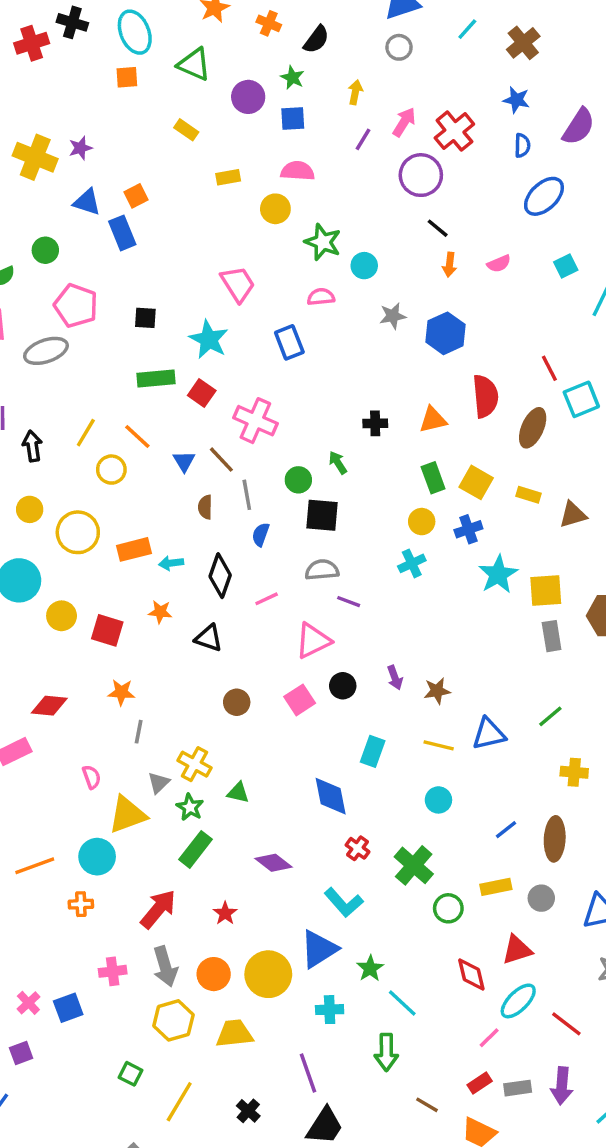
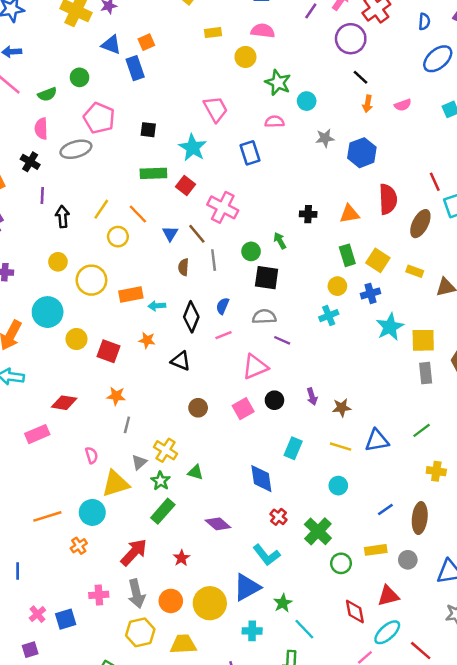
blue semicircle: (261, 534) -> (223, 306), moved
orange cross: (81, 904) -> (79, 546), turned -35

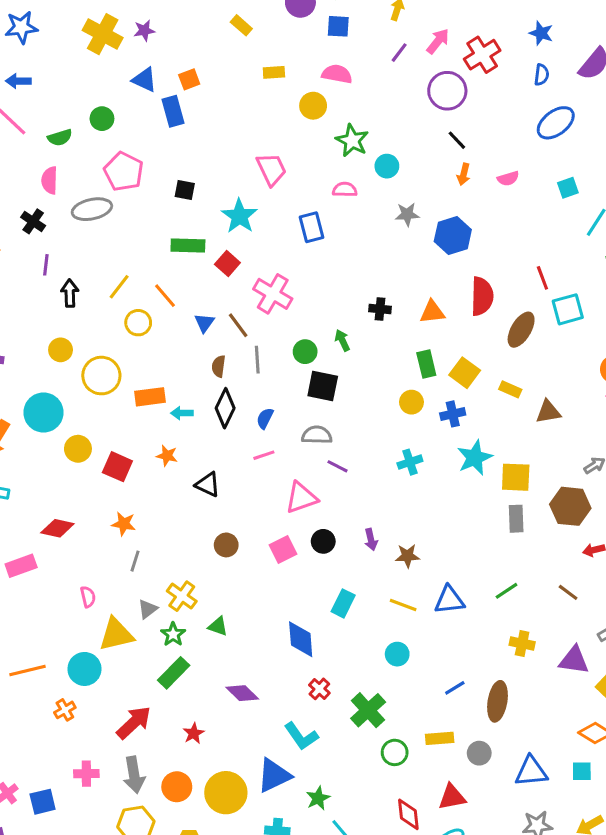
cyan cross: (329, 316) -> (410, 462), moved
black diamond: (191, 317) -> (225, 408), moved

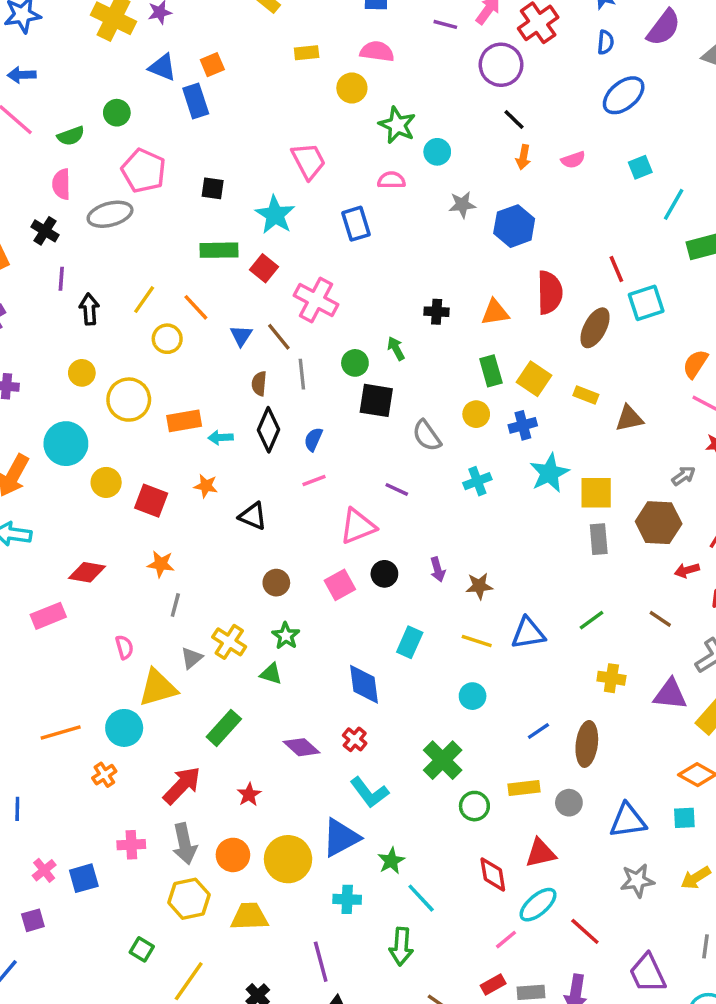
purple line: (399, 53) -> (445, 24), turned 70
gray semicircle: (317, 435) -> (427, 436), moved, turned -124
green star: (173, 634) -> (286, 636), moved
red cross: (319, 689) -> (355, 739), moved

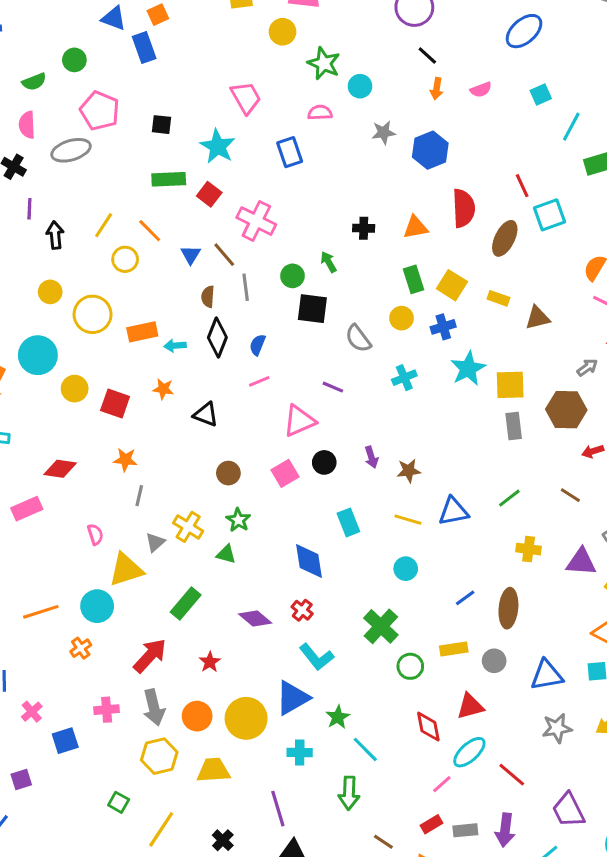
cyan rectangle: (410, 642) -> (348, 522), turned -44
pink cross: (44, 870) -> (32, 712), moved

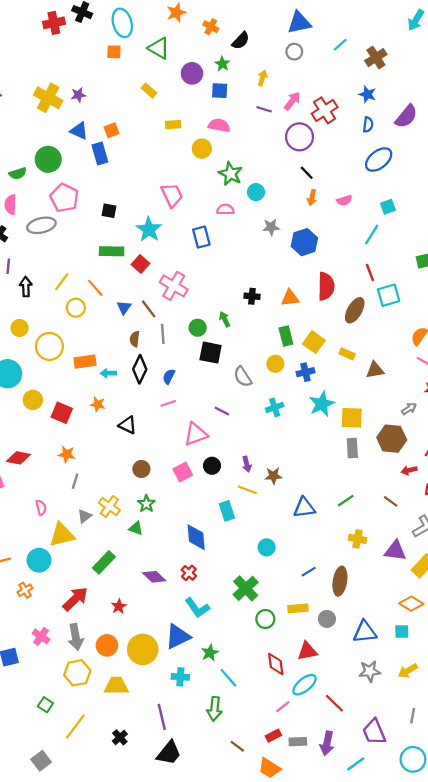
green circle: (74, 60) -> (48, 159), size x1.5
cyan line: (571, 127) -> (372, 234), moved
yellow line: (408, 520) -> (247, 490), moved
pink cross: (107, 710) -> (41, 636), turned 36

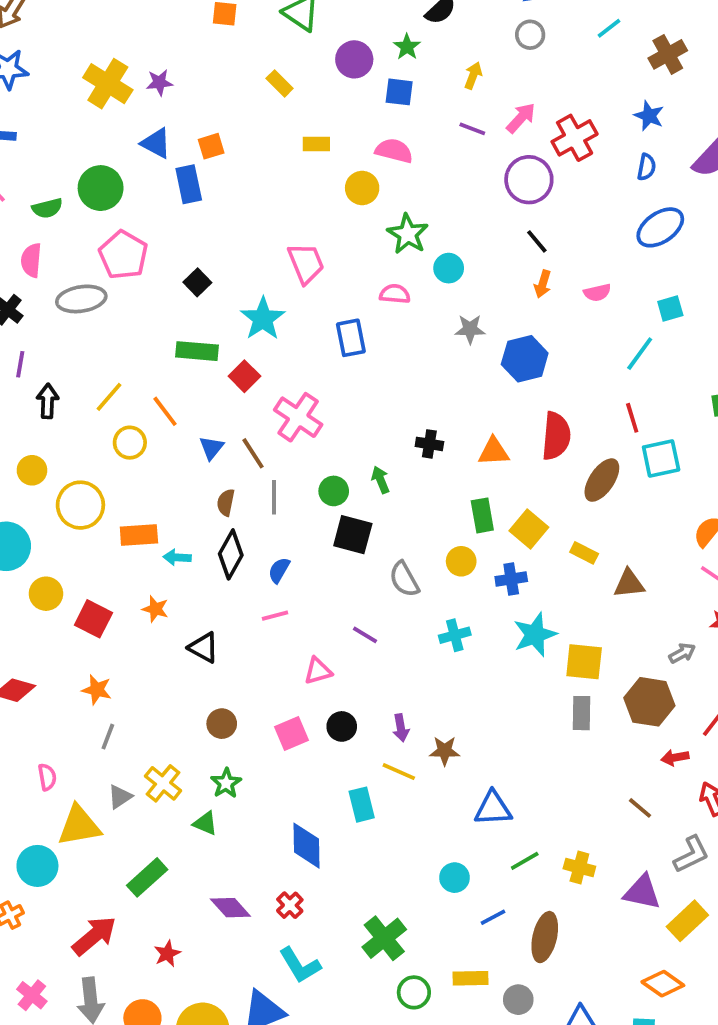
black square: (109, 211) -> (197, 282), turned 32
pink triangle: (196, 434) -> (318, 671), size x0.7
green line: (346, 501) -> (525, 861), moved
cyan circle: (267, 547) -> (454, 878), moved

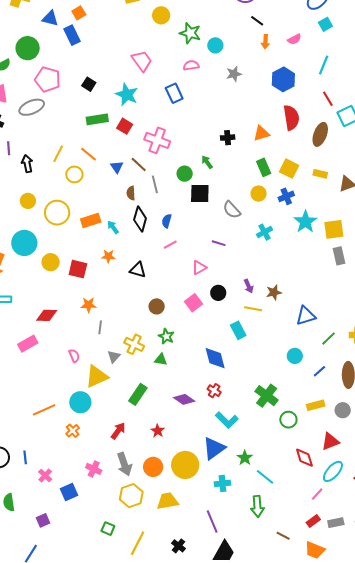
cyan square: (670, 309) -> (325, 24), moved
blue hexagon: (525, 359) -> (283, 79), moved
cyan arrow: (177, 557) -> (113, 227), turned 64
red arrow: (94, 936) -> (118, 431), size x0.7

